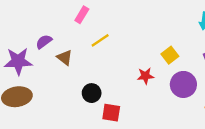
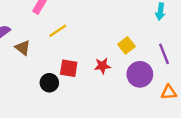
red square: (111, 113) -> (69, 68), moved

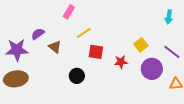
purple line: (164, 54) -> (172, 52), turned -30
red square: (69, 68) -> (96, 52), moved

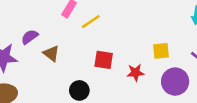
yellow line: (84, 33) -> (91, 22), moved
yellow square: (141, 45) -> (161, 51), turned 32

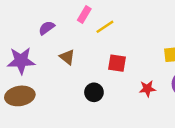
purple semicircle: (30, 37) -> (47, 28), moved
red star: (135, 73) -> (147, 89), moved

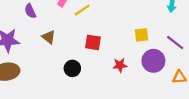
purple semicircle: (47, 28) -> (30, 11), turned -80

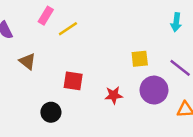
red square: (93, 42) -> (73, 81), moved
black circle: (72, 68) -> (51, 112), moved

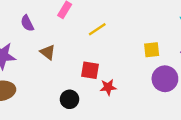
yellow line: (68, 29) -> (97, 29), moved
red star: (114, 95) -> (108, 87), moved

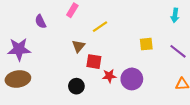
brown triangle: (48, 52) -> (78, 46), moved, turned 32
purple circle: (165, 79) -> (132, 79), moved

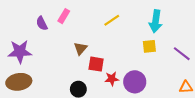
pink rectangle: (72, 10) -> (64, 16), moved
cyan arrow: (175, 15) -> (156, 21), moved, size x1.5
yellow line: (100, 27) -> (112, 20), moved

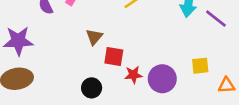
yellow square: (149, 46) -> (200, 66), moved
purple line: (182, 54) -> (216, 19), moved

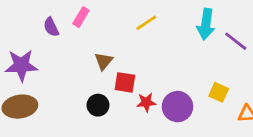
yellow square: (200, 66) -> (219, 92), turned 30
black circle: (92, 88) -> (98, 105), moved

